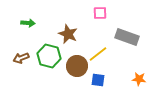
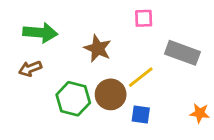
green arrow: (28, 23) -> (40, 33), size x1.6
green hexagon: (49, 56) -> (73, 99), moved
brown arrow: (21, 58) -> (30, 69), moved

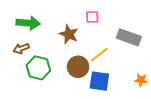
pink square: (144, 18) -> (92, 17), moved
green hexagon: (73, 99) -> (38, 68), moved
blue square: (141, 115) -> (99, 81), size x1.5

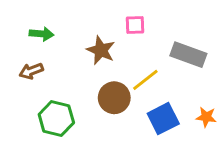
green arrow: (28, 23) -> (41, 34), size x0.7
green hexagon: (38, 68) -> (56, 119), moved
blue square: (99, 81) -> (163, 119), moved, turned -35

